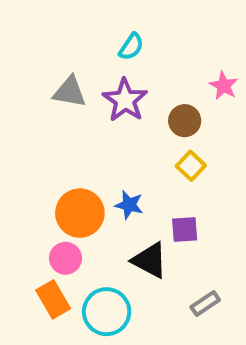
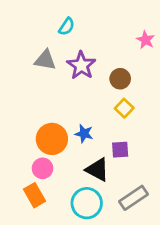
cyan semicircle: (131, 47) -> (67, 27), moved
pink star: (224, 86) -> (146, 40), moved
gray rectangle: (205, 303) -> (134, 198), size x1.5
cyan circle: (107, 312) -> (87, 203), moved

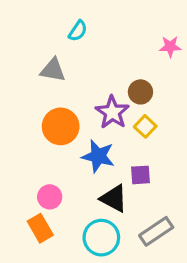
pink star: (146, 40) -> (170, 47), turned -30
purple star: (81, 65) -> (112, 112), moved
blue star: (84, 134) -> (98, 156), size x1.5
orange circle: (52, 139) -> (61, 126), moved

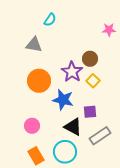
orange rectangle: (40, 228) -> (36, 156), moved
gray rectangle: (156, 231) -> (100, 136), moved

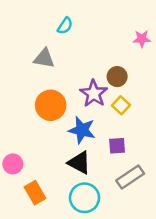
pink circle: (32, 126) -> (13, 164), moved
black triangle: (73, 127) -> (79, 163), moved
orange rectangle: (36, 156) -> (35, 193), moved

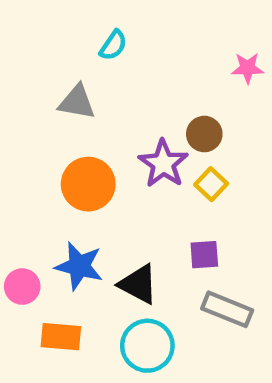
blue star: (82, 130) -> (79, 266), moved
gray rectangle: (130, 177) -> (227, 309), turned 56
orange rectangle: (35, 193) -> (61, 337), turned -55

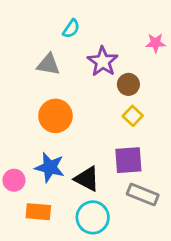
purple star: (163, 164) -> (103, 62), moved
purple square: (204, 255) -> (128, 160), size x1.5

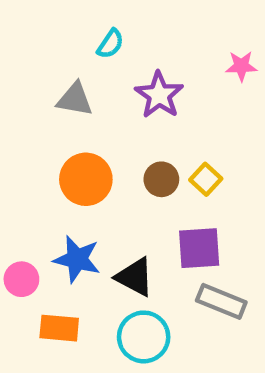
brown circle: (128, 84) -> (161, 179), moved

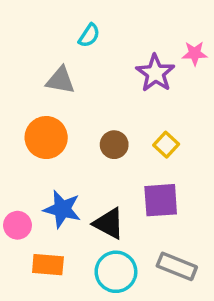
purple star: (159, 95) -> (155, 73), moved
orange circle: (86, 179) -> (46, 138), moved
brown circle: (161, 179) -> (114, 145), moved
gray rectangle: (221, 301) -> (177, 266), moved

